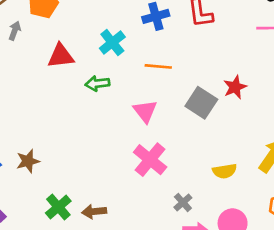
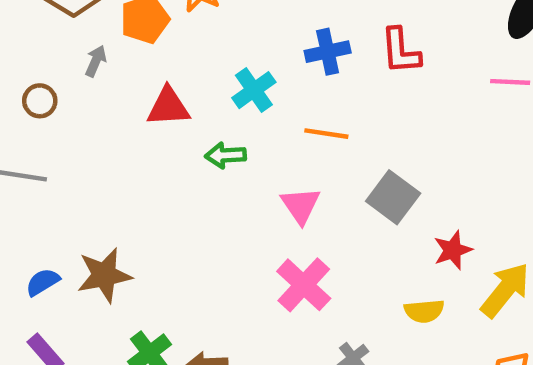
red star: (235, 87) -> (453, 250), moved
brown star: (28, 161) -> (104, 275), size x1.4

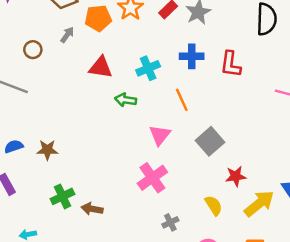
orange line: (326, 134) -> (182, 100), turned 45
brown star: (104, 275) -> (47, 150), size x0.7
yellow semicircle: (424, 311) -> (214, 205), turned -130

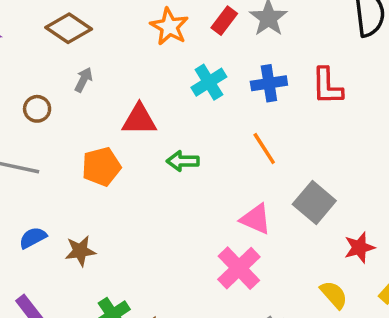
orange pentagon: (98, 18) -> (101, 167), moved
cyan cross: (148, 68) -> (209, 82), moved
pink triangle: (160, 135) -> (256, 219), moved, turned -35
blue semicircle: (14, 146) -> (33, 238), moved

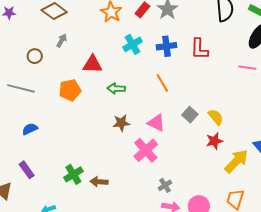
gray square: (314, 202) -> (190, 115), size x0.7
brown star: (80, 251) -> (121, 123), moved
yellow semicircle: (334, 295) -> (216, 117), moved

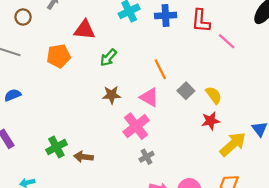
pink line: (247, 68) -> (227, 41), moved, turned 30
orange line: (162, 83) -> (160, 69), moved
green arrow: (116, 89) -> (108, 58), turned -54
gray cross: (165, 185) -> (147, 157), moved

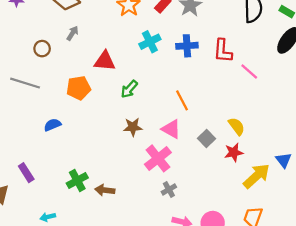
gray square: (186, 91) -> (207, 138), moved
blue semicircle: (13, 95) -> (52, 125), moved

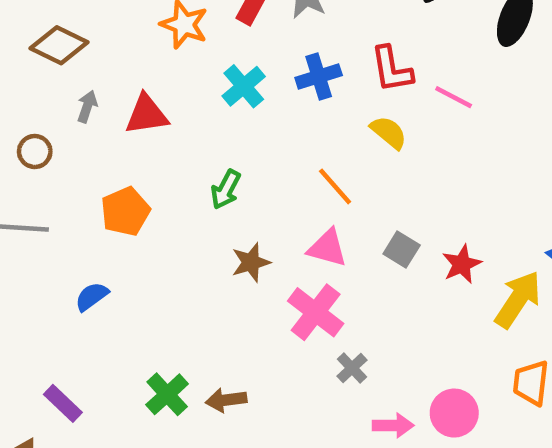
red triangle: (105, 61) -> (146, 115), moved
yellow semicircle: (237, 126) -> (389, 132), moved

